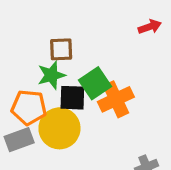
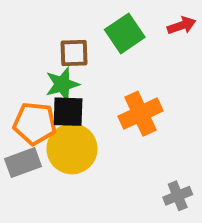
green square: (95, 83) -> (125, 33), moved
black square: (72, 98) -> (68, 112), moved

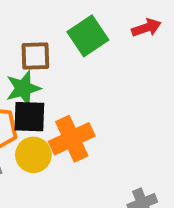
orange cross: (140, 114) -> (72, 139), moved
yellow circle: (72, 149) -> (33, 155), size x0.7

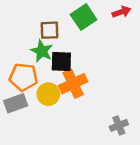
green star: (23, 88) -> (42, 51), turned -30
black square: (29, 117) -> (61, 61), moved

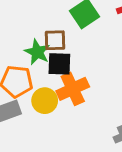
brown square: (50, 30) -> (55, 40), moved

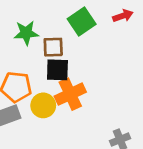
green star: (37, 52) -> (26, 33), moved, turned -30

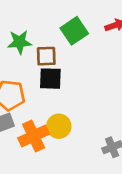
orange cross: (70, 94) -> (34, 136), moved
yellow circle: (43, 105) -> (59, 126), moved

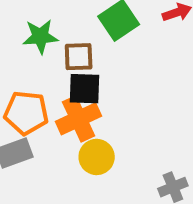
orange cross: (34, 136) -> (79, 119), moved

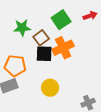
brown square: (79, 57) -> (41, 38), turned -35
orange cross: (79, 119) -> (63, 48), moved

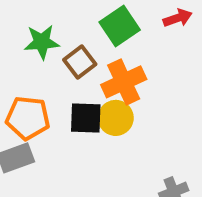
black square: (44, 54) -> (86, 118), moved
yellow circle: (50, 88) -> (116, 118), moved

